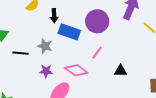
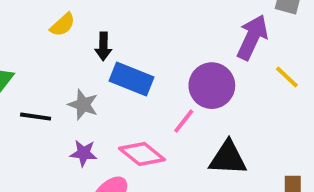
purple circle: (97, 21) -> (212, 86), moved
black triangle: (121, 71) -> (228, 158), size x1.5

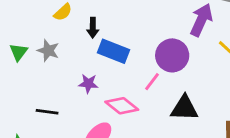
gray star: (83, 105) -> (48, 51), moved
black line: (36, 117) -> (47, 112), moved
purple star: (84, 153) -> (88, 84), moved

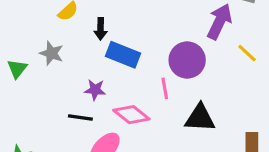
green triangle: (19, 52) -> (17, 69), moved
pink line: (152, 82) -> (165, 88), turned -48
black line: (47, 112) -> (80, 117), moved

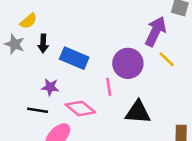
black arrow: (101, 29) -> (43, 43), moved
gray star: (51, 53) -> (15, 44), moved
yellow line: (247, 53) -> (167, 59), moved

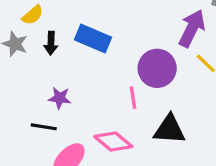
blue rectangle: (74, 58) -> (93, 39), moved
pink diamond: (80, 108) -> (113, 142), moved

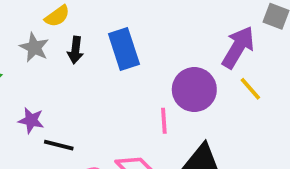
blue rectangle: (93, 39) -> (124, 49), turned 44
purple star: (60, 98) -> (31, 120), moved

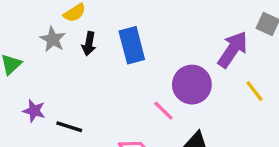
yellow line: (250, 89) -> (254, 91), moved
purple star: (31, 120) -> (34, 111), moved
pink line: (164, 121) -> (163, 111), turned -45

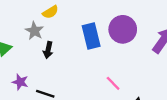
black arrow: (89, 44) -> (48, 50), moved
purple circle: (192, 85) -> (123, 29), moved

